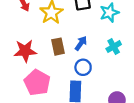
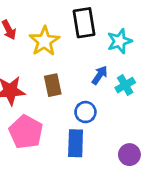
blue arrow: (81, 43) -> (100, 75), moved

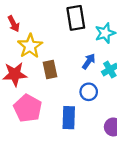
yellow star: (44, 41) -> (30, 46), moved
blue circle: (85, 112) -> (89, 92), moved

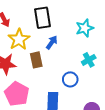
black rectangle: (76, 18) -> (42, 18), moved
blue arrow: (89, 61) -> (52, 42), moved

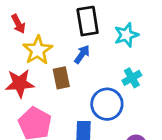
black rectangle: (42, 18) -> (88, 21), moved
blue circle: (70, 79) -> (107, 104), size x1.5

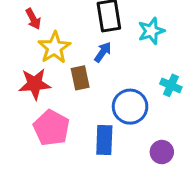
cyan cross: (132, 78) -> (171, 85), moved, turned -36

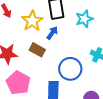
yellow star: (54, 48) -> (32, 21), moved
brown rectangle: (80, 78) -> (37, 50), turned -49

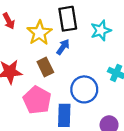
brown rectangle: (37, 50) -> (45, 67), turned 35
pink pentagon: (18, 83) -> (37, 100), moved

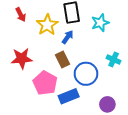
brown rectangle: (45, 67) -> (63, 59), moved
blue rectangle: (64, 115) -> (69, 96), turned 66

